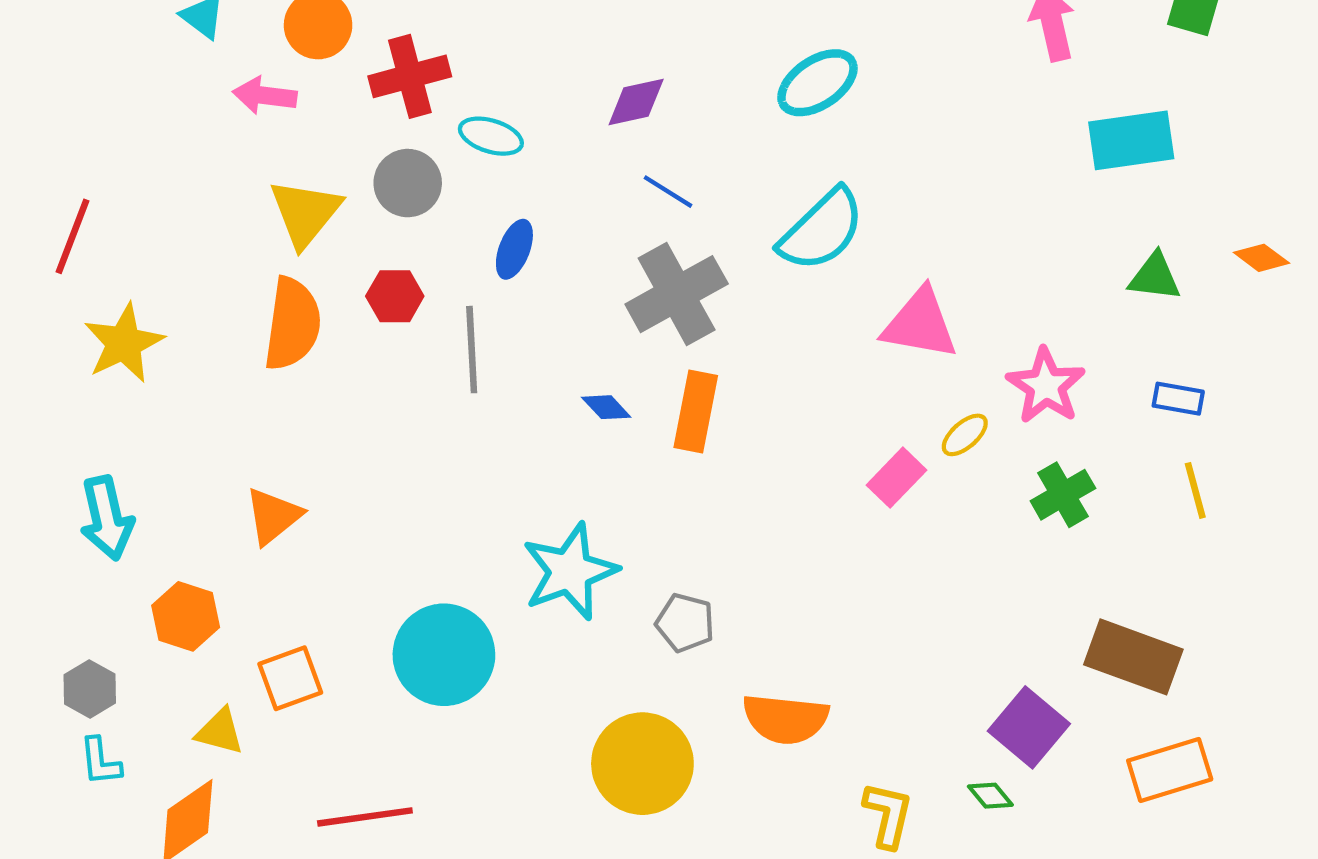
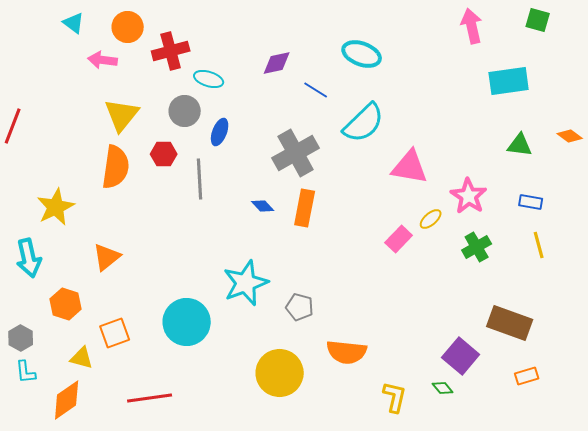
cyan ellipse: (817, 83) -> (362, 54), turned 54
gray circle: (408, 183) -> (185, 111), moved
blue line: (668, 192) -> (316, 90), moved
yellow star: (124, 343) -> (56, 207), moved
orange rectangle: (1170, 770) -> (527, 376), size x0.6

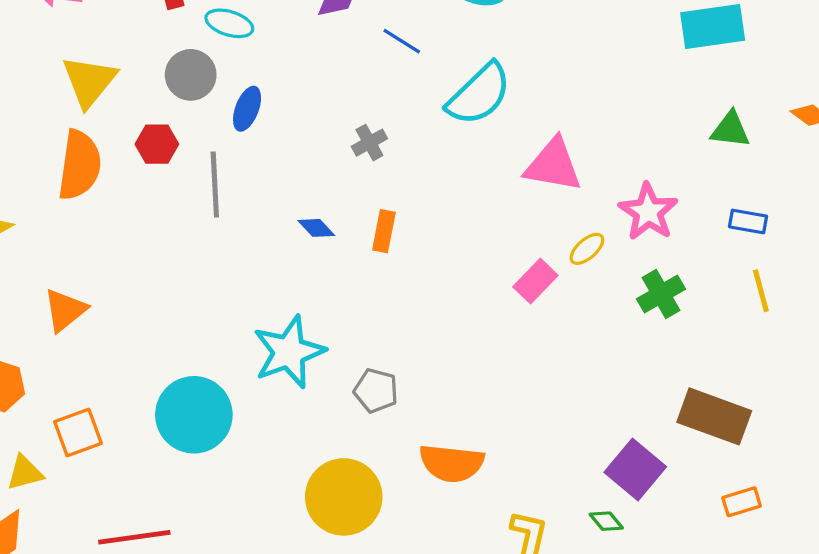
gray cross: (296, 153) -> (369, 143), size x0.5
orange rectangle: (305, 208) -> (384, 231), size x0.7
yellow triangle: (82, 358) -> (25, 473), turned -30

